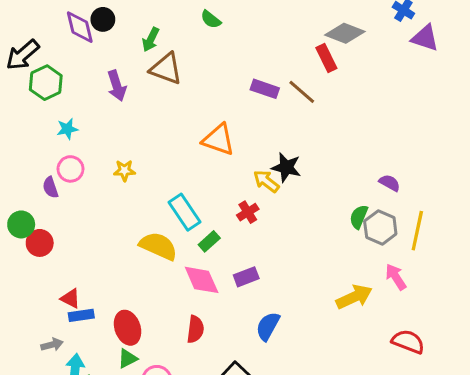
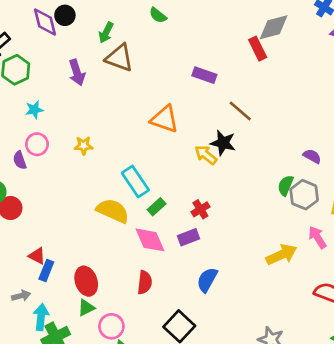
gray diamond: (345, 33) -> (274, 27), turned -36
brown line: (302, 92) -> (240, 111), moved
red cross: (248, 212) -> (200, 209), moved
blue rectangle: (81, 315) -> (46, 270), turned -60

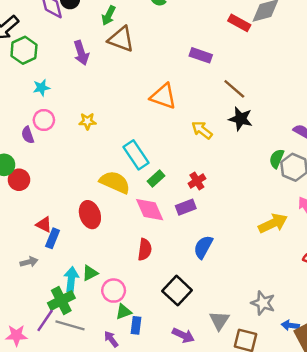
red rectangle: (258, 49) -> (239, 23), moved, turned -35
black star: (223, 143) -> (241, 119), moved
red ellipse: (86, 281) -> (90, 215), moved
cyan arrow: (41, 317) -> (71, 279), moved

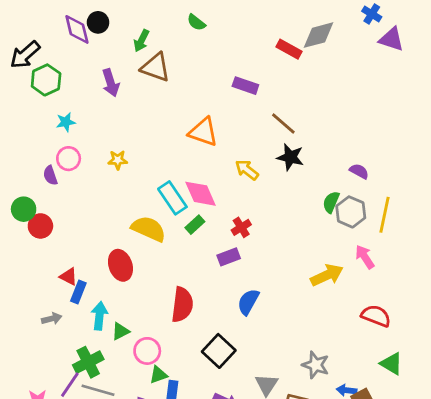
pink diamond: (150, 210) -> (201, 194), moved
red semicircle: (145, 249) -> (182, 305), size x1.4
cyan arrow: (71, 279) -> (99, 316), moved

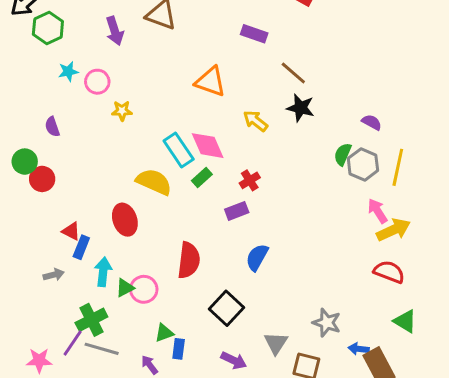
pink circle: (69, 159) -> (97, 82), moved
yellow arrow: (327, 275) -> (393, 230), moved
pink circle: (147, 351) -> (144, 289), moved

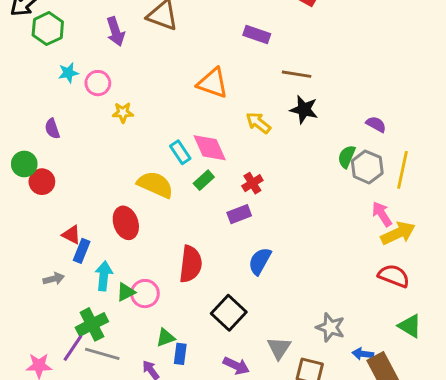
brown line: (293, 73) -> (297, 74), turned -32
cyan rectangle: (179, 150) -> (180, 152), size x0.7

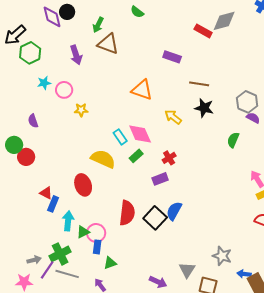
gray hexagon: (367, 167) -> (247, 102), moved
gray arrow: (54, 279) -> (34, 260), moved
black square: (229, 313) -> (155, 218), moved
blue rectangle: (180, 354) -> (97, 247), moved

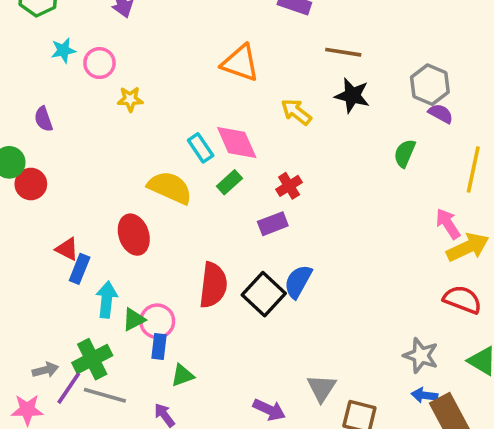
gray star: (222, 256) -> (421, 356), moved

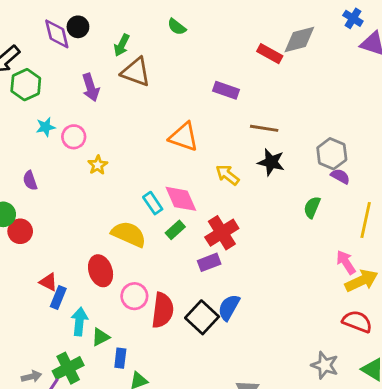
yellow star: (130, 99) -> (98, 165), turned -30
red cross: (289, 186) -> (222, 233), size x1.6
pink circle: (157, 321) -> (134, 296), moved

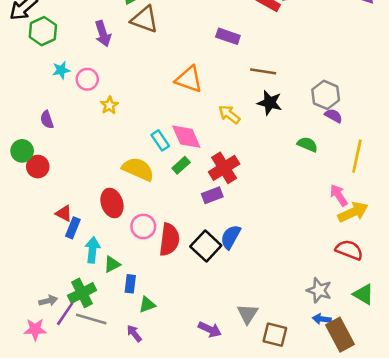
green semicircle: (312, 207) -> (307, 144), turned 90

